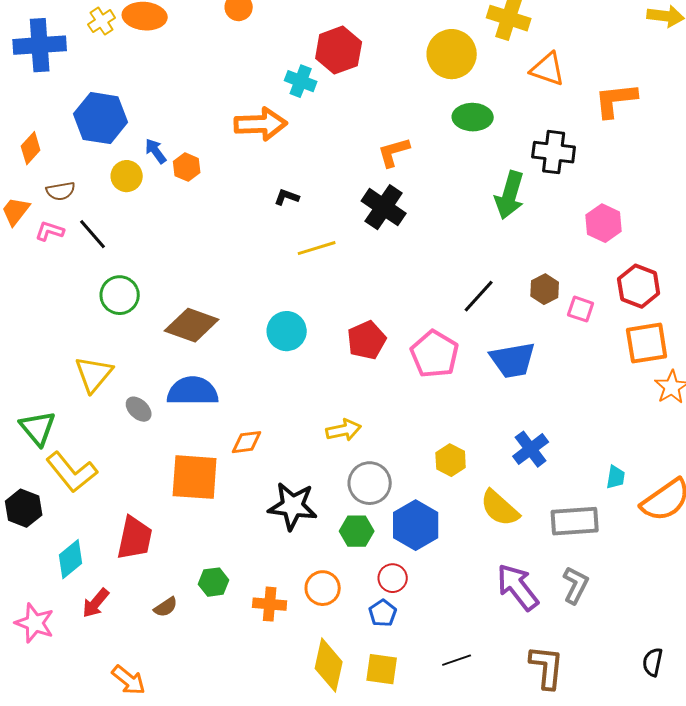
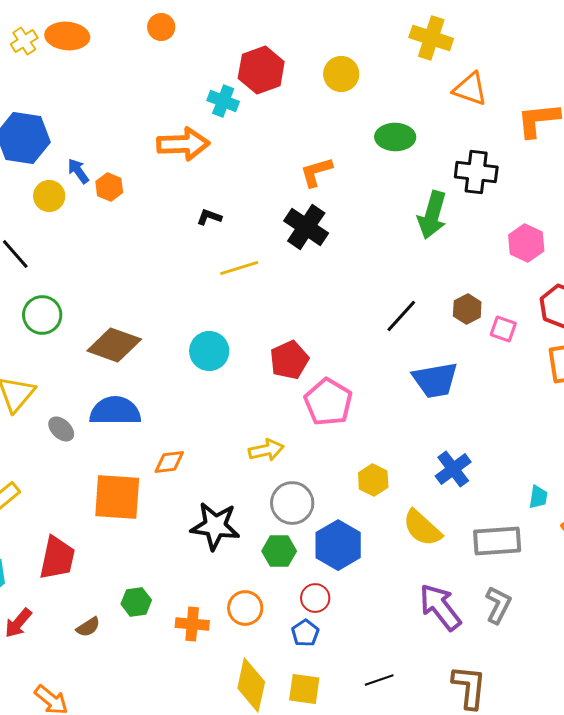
yellow circle: (452, 54) -> (341, 74), moved, size x0.7
pink pentagon: (435, 354) -> (328, 402), moved

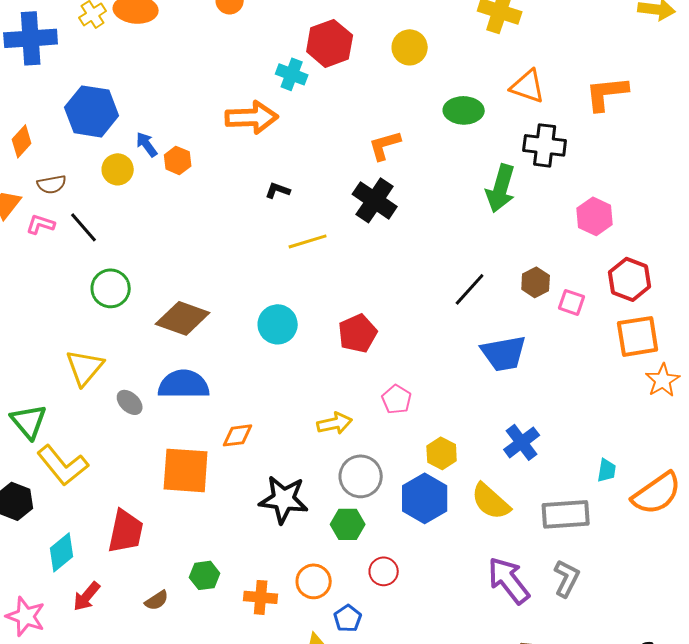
orange triangle: (470, 89) -> (528, 86), moved
pink pentagon: (328, 402) -> (397, 399), moved, size x0.6
blue hexagon: (338, 545) -> (425, 498), moved
blue pentagon: (305, 633) -> (348, 618), moved

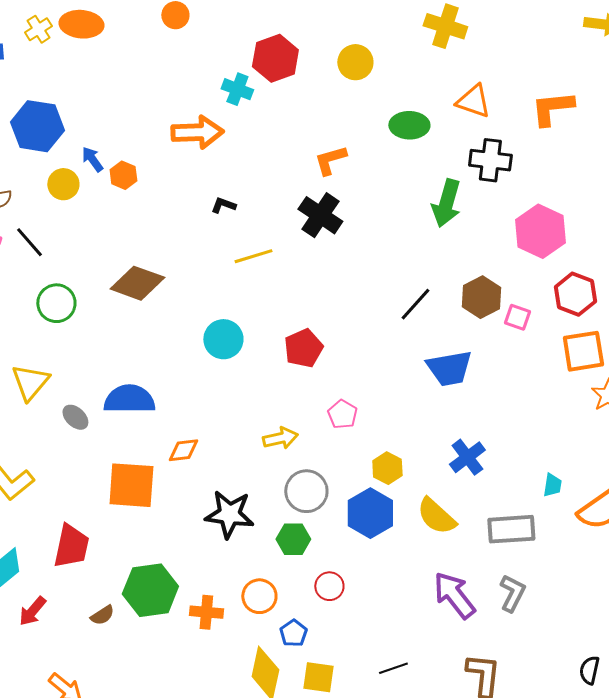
pink hexagon: (595, 216) -> (540, 231), size x1.4
brown hexagon: (536, 282) -> (481, 297), size x1.4
brown diamond: (183, 318) -> (137, 283), moved
green hexagon: (205, 575) -> (150, 590), size x1.8

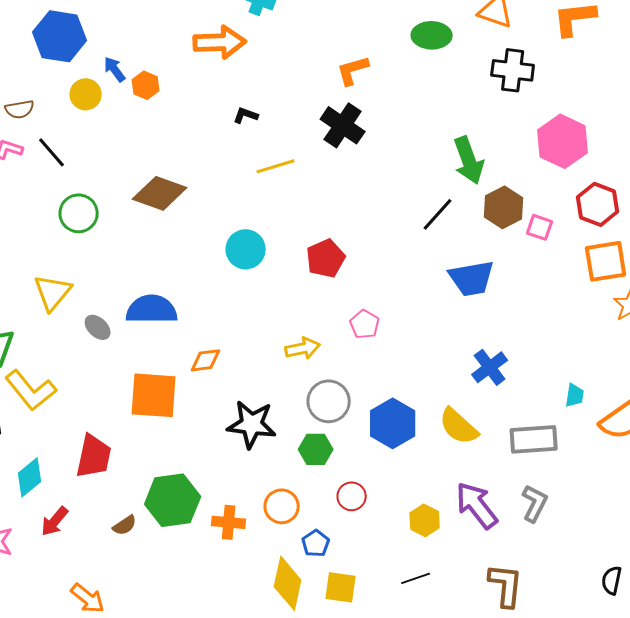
green arrow: (446, 203) -> (469, 160), moved, turned -36
yellow hexagon: (387, 468) -> (425, 520), moved

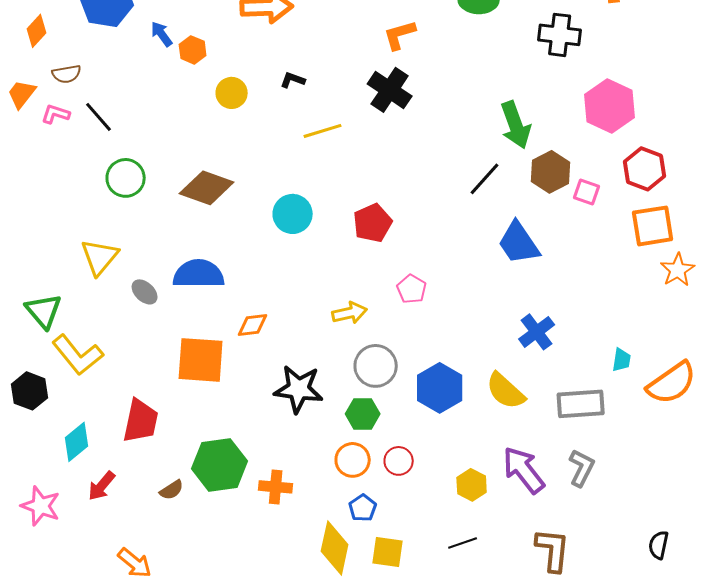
yellow circle: (86, 94) -> (232, 93), moved
brown diamond: (160, 193) -> (207, 188), moved
blue trapezoid: (472, 278) -> (519, 243), turned 66
orange circle: (282, 506) -> (353, 460), moved

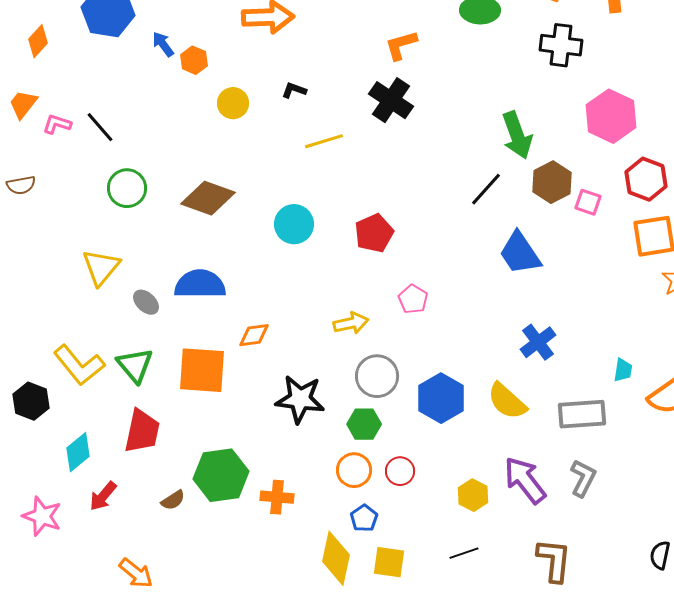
brown semicircle: (67, 74) -> (21, 185), moved
green triangle: (44, 311) -> (135, 365), moved

